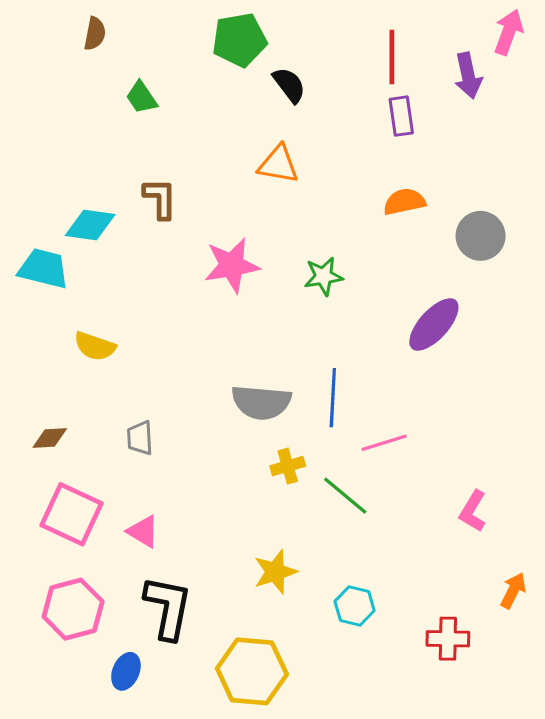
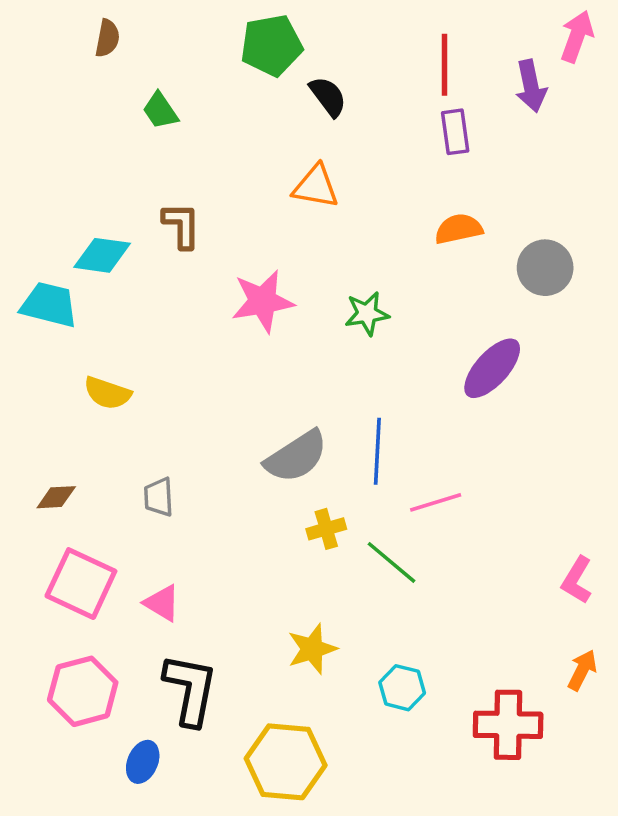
gray semicircle: (261, 402) -> (296, 457), turned -38
pink L-shape: (473, 511) -> (577, 580), moved
red cross: (448, 639) -> (508, 725), size x1.4

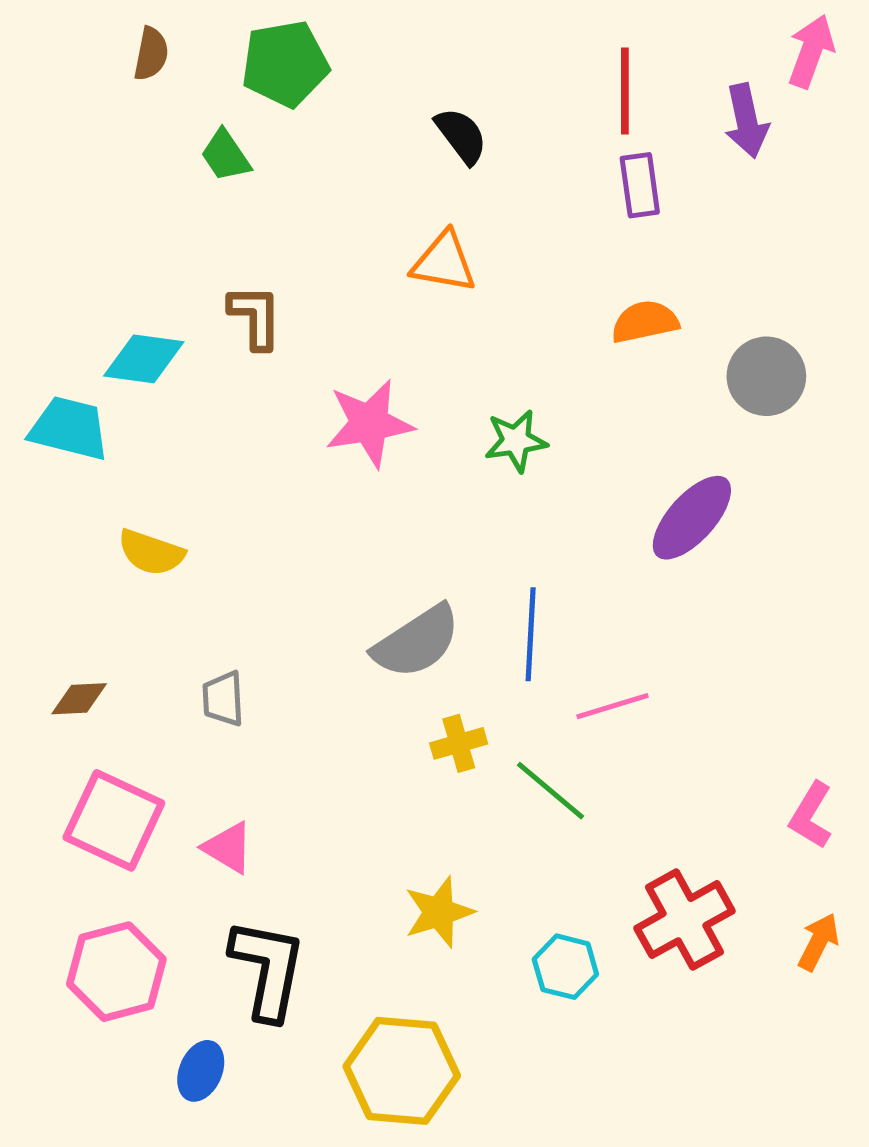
green pentagon: (272, 45) -> (285, 64), moved
red cross: (508, 725) -> (684, 920), moved, turned -30

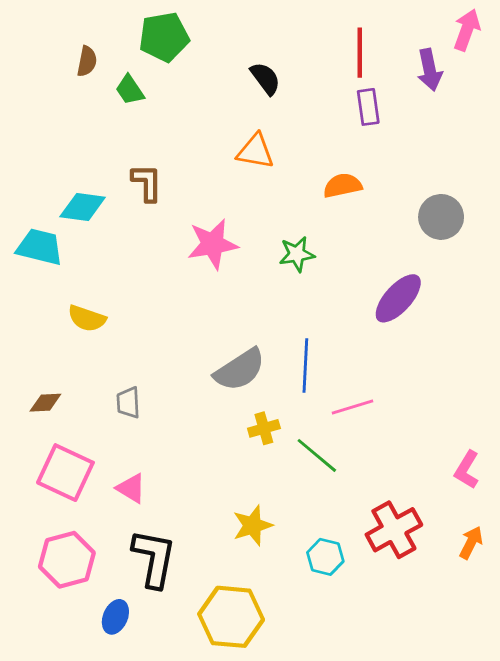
brown semicircle: (151, 54) -> (87, 61), moved
orange semicircle: (645, 322) -> (343, 186), moved

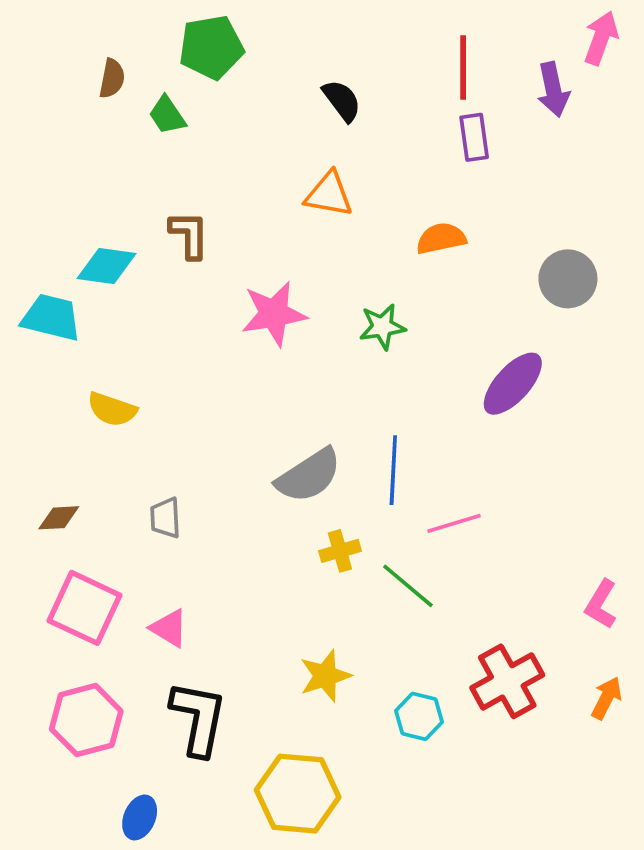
blue ellipse: (115, 617) -> (140, 817), moved

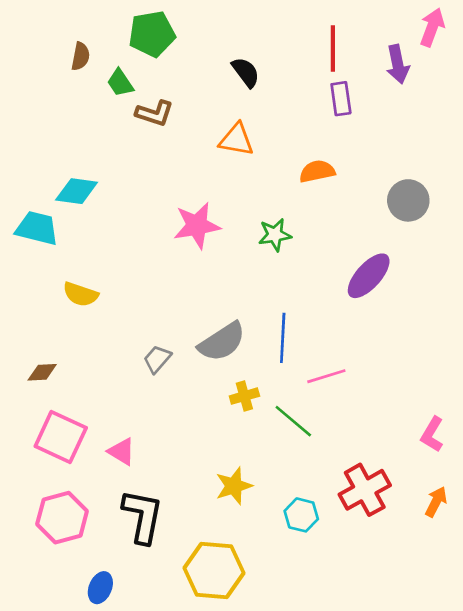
brown L-shape: (189, 235) -> (155, 113), moved, turned 108
gray trapezoid: (165, 518) -> (157, 359), moved, turned 44

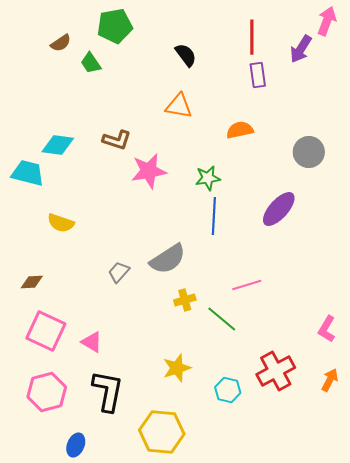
brown semicircle: (81, 56) -> (61, 43), turned 45
purple arrow: (398, 64) -> (301, 49), turned 44
brown L-shape: (155, 113) -> (117, 140), moved
blue line: (283, 338) -> (214, 216), moved

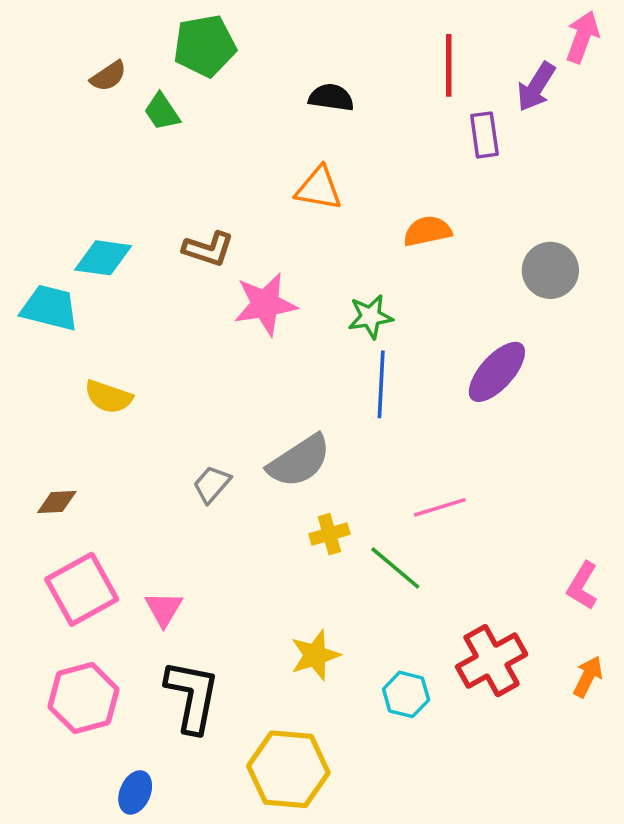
black semicircle: (186, 55) -> (331, 97), turned -45
purple rectangle: (258, 75) -> (484, 135), moved
pink square: (46, 331) -> (82, 589), turned 36
pink triangle: (92, 342) -> (164, 609), turned 30

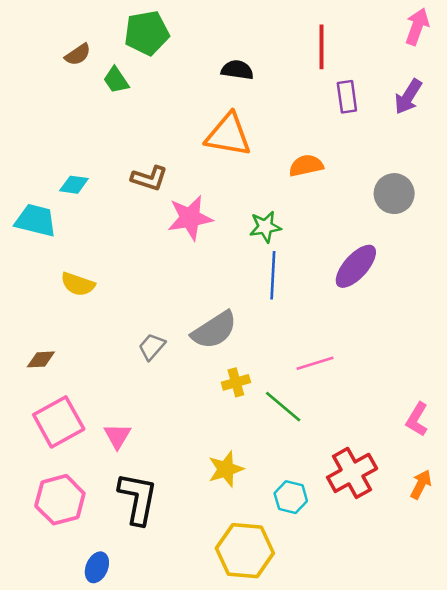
purple arrow: (536, 87) -> (408, 97), moved
orange triangle: (319, 188) -> (228, 135), size x1.4
cyan diamond: (103, 258) -> (74, 185), size x0.7
yellow hexagon: (288, 769) -> (245, 551), moved

